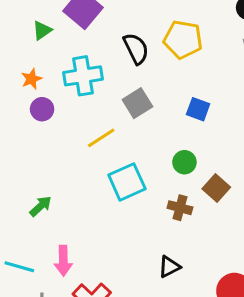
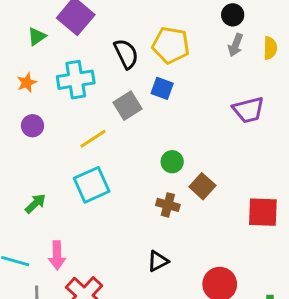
purple circle: (42, 109) -> (33, 126), moved
blue square: (198, 109) -> (162, 88), moved
cyan square: (127, 182) -> (92, 185), moved

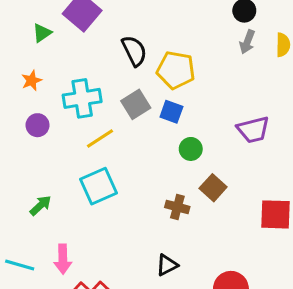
yellow pentagon: (171, 45) -> (176, 70), moved
cyan cross: (76, 80) -> (82, 98), moved
blue square: (162, 88) -> (171, 112), moved
purple trapezoid: (249, 110) -> (253, 130), moved
green circle: (172, 162) -> (191, 149), moved

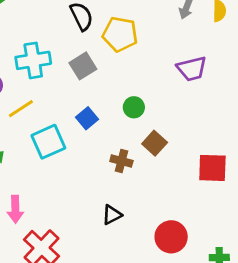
blue square: (171, 112) -> (87, 118), moved, turned 30
purple trapezoid: (253, 130) -> (192, 69), moved
yellow line: (100, 139) -> (21, 109), moved

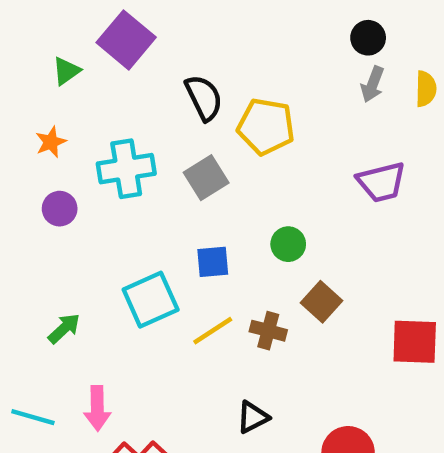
yellow line: (21, 109) -> (213, 331), moved
blue square: (87, 118) -> (213, 262), turned 35

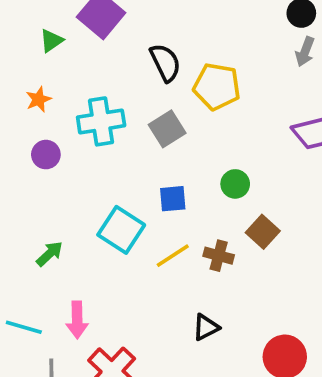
cyan square: (151, 300) -> (121, 230), turned -33

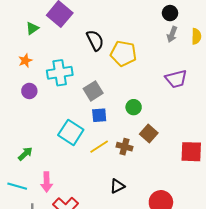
gray square: (167, 129) -> (93, 91), moved
green arrow: (50, 254) -> (25, 154), moved

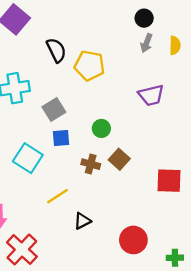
yellow line: (99, 147) -> (57, 196), moved
brown cross: (124, 147) -> (91, 164), moved

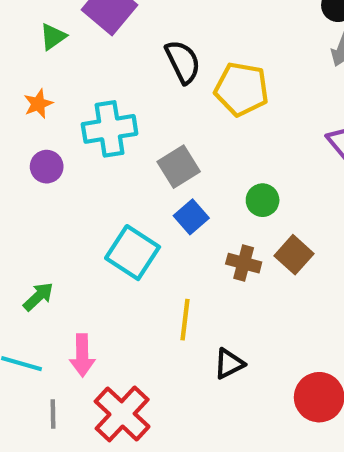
blue square: (61, 138) -> (191, 217), turned -36
yellow line: (57, 196) -> (185, 320), turned -50

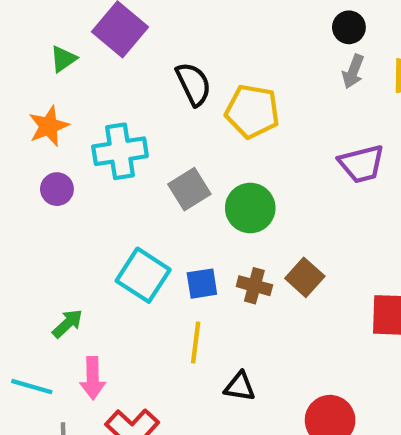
orange star: (38, 104) -> (49, 126), size x1.4
green circle: (263, 200) -> (250, 208), moved, size x1.5
blue square: (191, 217) -> (202, 284), moved, turned 32
green arrow: (38, 297) -> (67, 324), moved
black triangle: (229, 364) -> (240, 387), turned 36

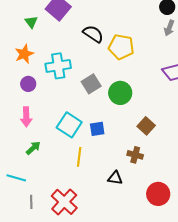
green triangle: (63, 59) -> (31, 22), turned -32
black semicircle: (194, 84) -> (93, 34), turned -30
brown cross: (254, 286) -> (135, 155), moved
yellow line: (196, 342) -> (79, 157), moved
pink arrow: (93, 378) -> (26, 117), moved

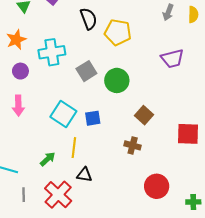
black semicircle: (93, 34) -> (89, 19), turned 35
green arrow: (33, 148) -> (48, 159), moved
black triangle: (115, 178) -> (84, 175), moved

